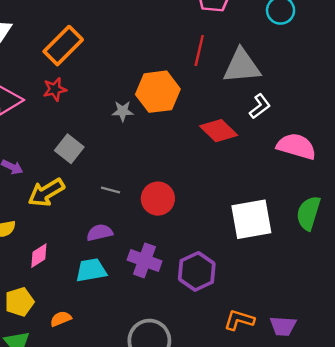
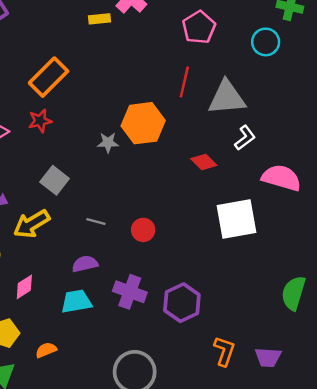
red diamond: (219, 131) -> (204, 162), size x0.7
red circle: (158, 199) -> (143, 230), size x0.7
green semicircle: (308, 213) -> (294, 293), moved
white square: (251, 219) -> (237, 219), moved
orange L-shape: (239, 320) -> (224, 351), turned 92

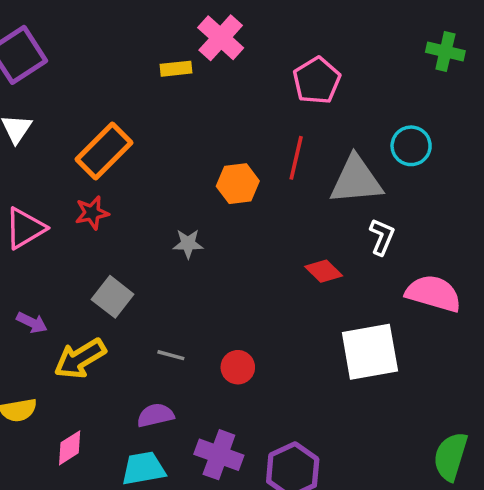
cyan circle: (266, 42) -> (411, 146), moved
orange hexagon: (143, 123) -> (238, 184), moved, size x0.7
white L-shape: (245, 138) -> (382, 237), turned -30

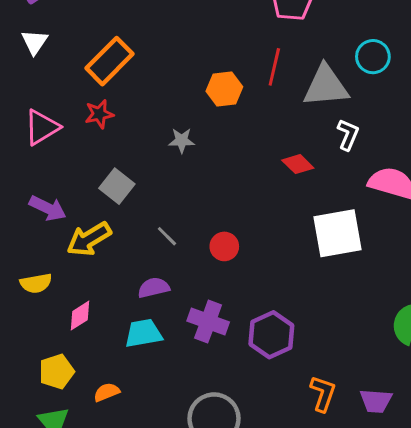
purple arrow: (32, 323) -> (48, 208), size x1.4
gray line: (171, 355) -> (167, 236), turned 30

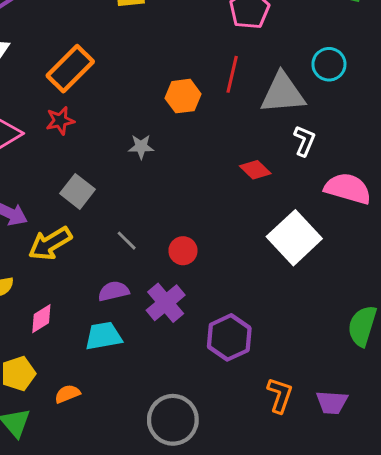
white square: (338, 233) -> (294, 238), turned -33
purple cross: (208, 321) -> (166, 303), moved, turned 30

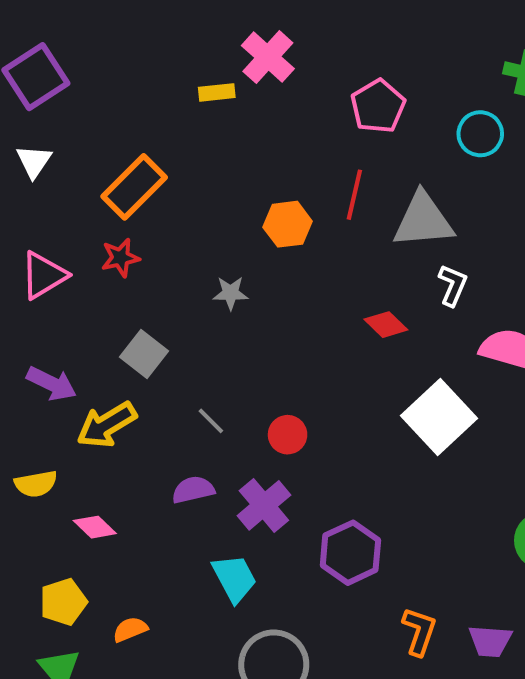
cyan circle: (329, 64) -> (480, 134), moved
pink diamond: (41, 319) -> (95, 527), turned 76
cyan trapezoid: (103, 336) -> (234, 578), moved, turned 72

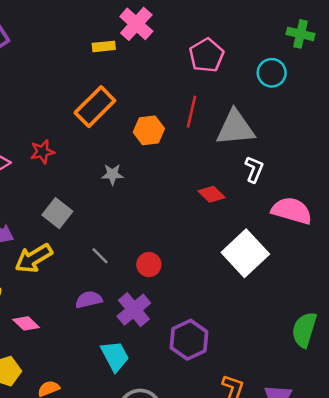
orange rectangle: (134, 187) -> (95, 107), moved

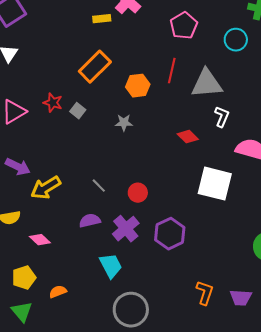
red star: (42, 152) -> (53, 103), turned 30
gray star: (113, 174) -> (124, 123), moved
gray square: (57, 213) -> (78, 111), moved, size x0.7
white square: (245, 253) -> (215, 184), turned -33
purple hexagon: (189, 340) -> (170, 234), moved

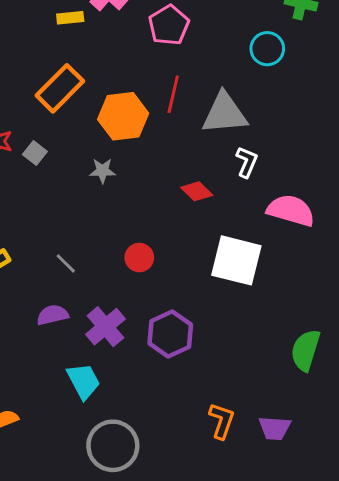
pink pentagon: (184, 26) -> (169, 25), moved
orange hexagon: (138, 86) -> (123, 116), size x1.4
red circle: (138, 193) -> (139, 258), moved

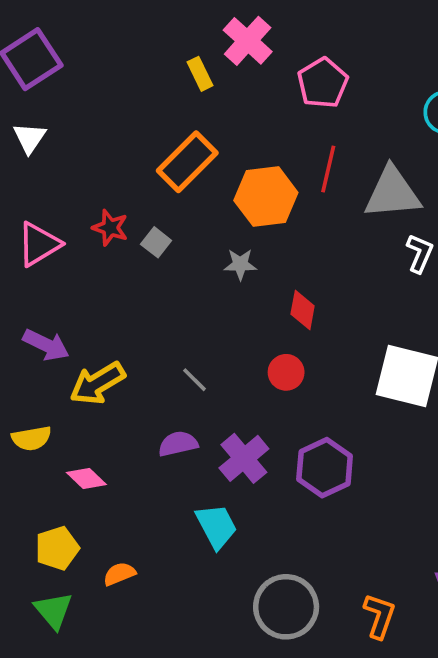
yellow rectangle: (70, 18) -> (200, 74), turned 70
red diamond: (197, 191) -> (303, 310), moved, turned 56
orange L-shape: (222, 421) -> (379, 616), moved
gray circle: (113, 446) -> (286, 607), moved

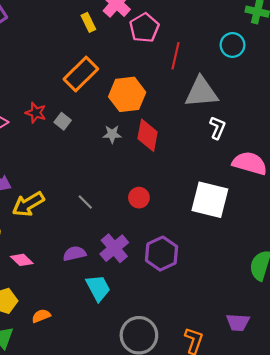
pink pentagon: (323, 83) -> (144, 28), moved
red line: (328, 169) -> (176, 56), moved
red diamond: (303, 310) -> (148, 135), moved, size x1.4
purple semicircle: (178, 444) -> (74, 254), moved

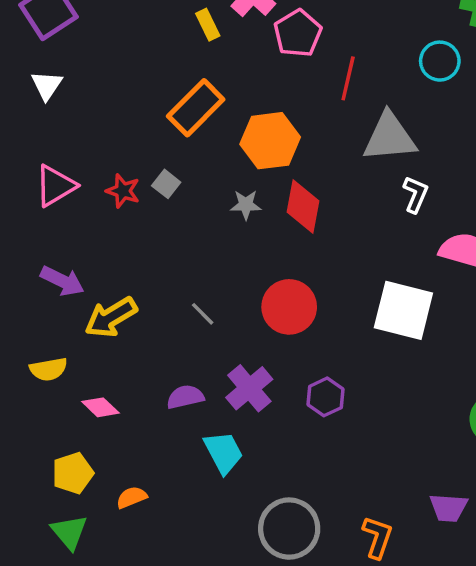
red star: (36, 113) -> (123, 191), moved
red circle: (139, 198) -> (289, 307), size x1.6
purple hexagon: (162, 254) -> (326, 397), size x0.7

